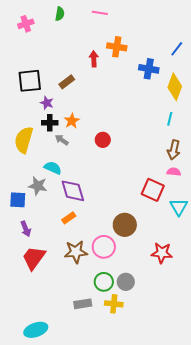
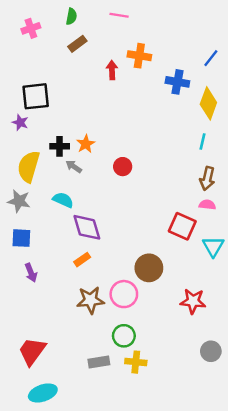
brown rectangle: (67, 82) -> (77, 44), moved
purple star: (47, 103) -> (20, 122), moved
gray star: (38, 186) -> (19, 201), moved
red trapezoid: (34, 258) -> (32, 351), moved
gray circle: (126, 282) -> (211, 351), moved

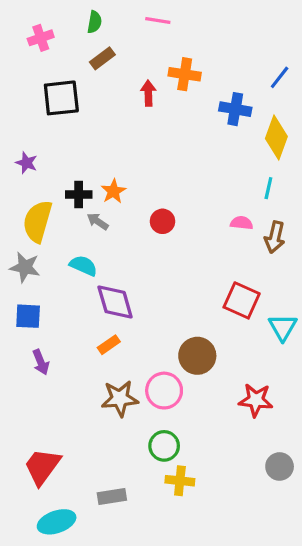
black square: (36, 96) -> (61, 98), moved
pink semicircle: (207, 205) -> (242, 223), moved
gray rectangle: (99, 362) -> (112, 497), moved

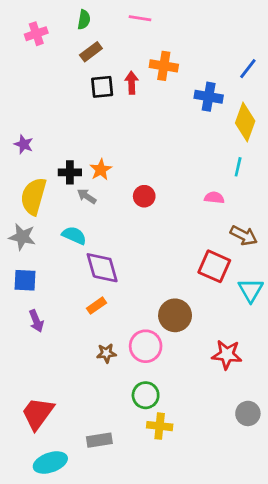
black square: (61, 98) -> (102, 87), moved, size x0.7
brown arrow: (275, 237) -> (244, 235), moved, turned -76
brown star: (120, 398) -> (106, 353), size x0.6

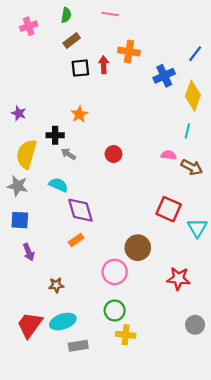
blue cross: (209, 97) -> (164, 76), turned -35
orange star: (101, 170) -> (79, 114), moved
brown arrow: (244, 235) -> (192, 167), moved
brown star: (106, 353) -> (56, 285), moved
cyan ellipse: (50, 462) -> (63, 322), moved

